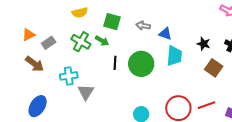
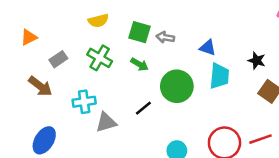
gray arrow: (143, 26) -> (165, 37), moved
orange triangle: (28, 35) -> (29, 37), moved
green arrow: (102, 41) -> (140, 64), moved
black line: (115, 63) -> (143, 108), moved, turned 48
gray triangle: (86, 92) -> (106, 122), turned 42

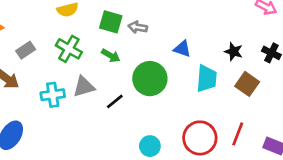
blue triangle: (208, 48) -> (182, 49), moved
cyan trapezoid: (219, 76) -> (207, 79), moved
gray triangle: (106, 122) -> (84, 87), moved
red line: (261, 139) -> (238, 134), turned -50

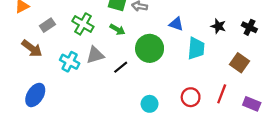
brown square: (247, 84) -> (239, 63), moved
cyan cross: (53, 95) -> (70, 62), turned 36
red circle: (200, 138) -> (191, 97), size x0.7

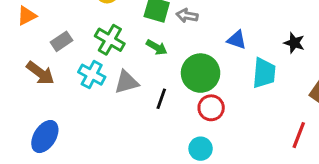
cyan cross: (70, 62) -> (92, 75), moved
black line: (121, 67) -> (161, 99), turned -32
red circle: (191, 97) -> (211, 108), moved

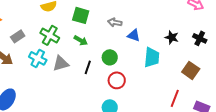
gray arrow: (187, 16) -> (115, 22), moved
green circle: (201, 73) -> (110, 57), size x0.6
black line: (161, 99) -> (88, 67), moved

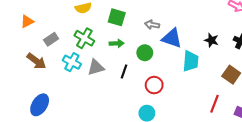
blue triangle: (134, 35) -> (172, 38), size x1.5
green arrow: (81, 40) -> (117, 43), turned -32
green circle: (110, 57) -> (145, 53), moved

